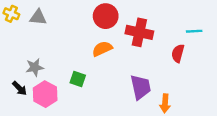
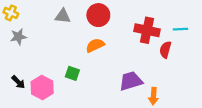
gray triangle: (38, 17) -> (63, 16), moved
red cross: (139, 32) -> (147, 30), moved
gray star: (35, 67) -> (18, 37), moved
purple trapezoid: (141, 87) -> (131, 81), turned -95

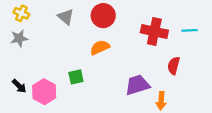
yellow cross: (11, 13) -> (21, 13), moved
gray triangle: (63, 16) -> (66, 17), turned 35
red semicircle: (165, 50) -> (174, 66), moved
green square: (72, 73) -> (76, 77), turned -32

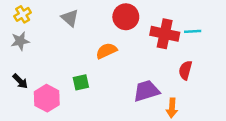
yellow cross: (21, 13) -> (23, 14), turned 35
red circle: (103, 16) -> (126, 17), moved
cyan line: (190, 30) -> (193, 31), moved
black arrow: (19, 86) -> (20, 81), moved

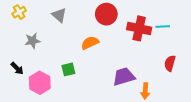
gray star: (20, 41) -> (33, 41), moved
red semicircle: (185, 70) -> (170, 63), moved

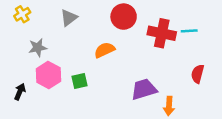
gray triangle: (59, 15) -> (69, 18), turned 42
black arrow: (17, 68) -> (20, 92), moved, turned -112
pink hexagon: (40, 83) -> (48, 75), moved

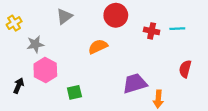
yellow cross: (22, 14) -> (14, 23), moved
red cross: (162, 33) -> (152, 31), size x0.6
green square: (79, 81) -> (74, 92), moved

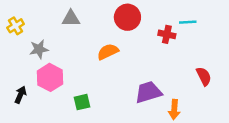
gray triangle: (64, 16) -> (71, 18), turned 36
cyan line: (177, 29) -> (188, 22), moved
red semicircle: (185, 69) -> (204, 76), turned 138

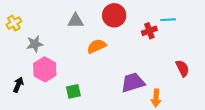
gray triangle: (71, 18) -> (76, 21), moved
red cross: (167, 34) -> (149, 31), turned -32

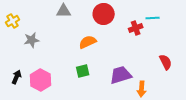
gray triangle: (76, 21) -> (64, 11), moved
pink hexagon: (45, 69) -> (41, 80), moved
green square: (73, 91) -> (83, 71), moved

